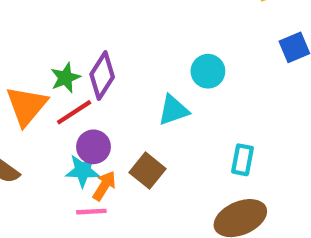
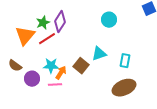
cyan triangle: (173, 110) -> (99, 54), moved
purple circle: (93, 147) -> (32, 79), moved

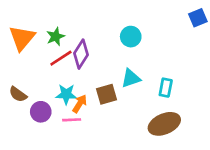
cyan circle: (109, 20) -> (131, 37), moved
purple diamond: (60, 22) -> (81, 54), moved
orange triangle: (25, 36) -> (22, 38), moved
brown square: (81, 66) -> (107, 94), turned 35

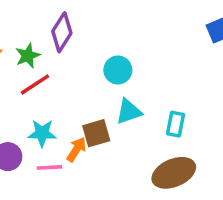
cyan circle: (131, 37) -> (118, 70), moved
purple diamond: (81, 54) -> (62, 32), moved
orange arrow: (80, 104) -> (76, 149), moved

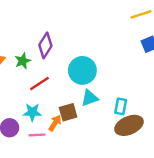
cyan circle: (118, 70) -> (82, 70), size x1.5
red line: (35, 84) -> (39, 84), moved
brown ellipse: (174, 173) -> (129, 125), moved

